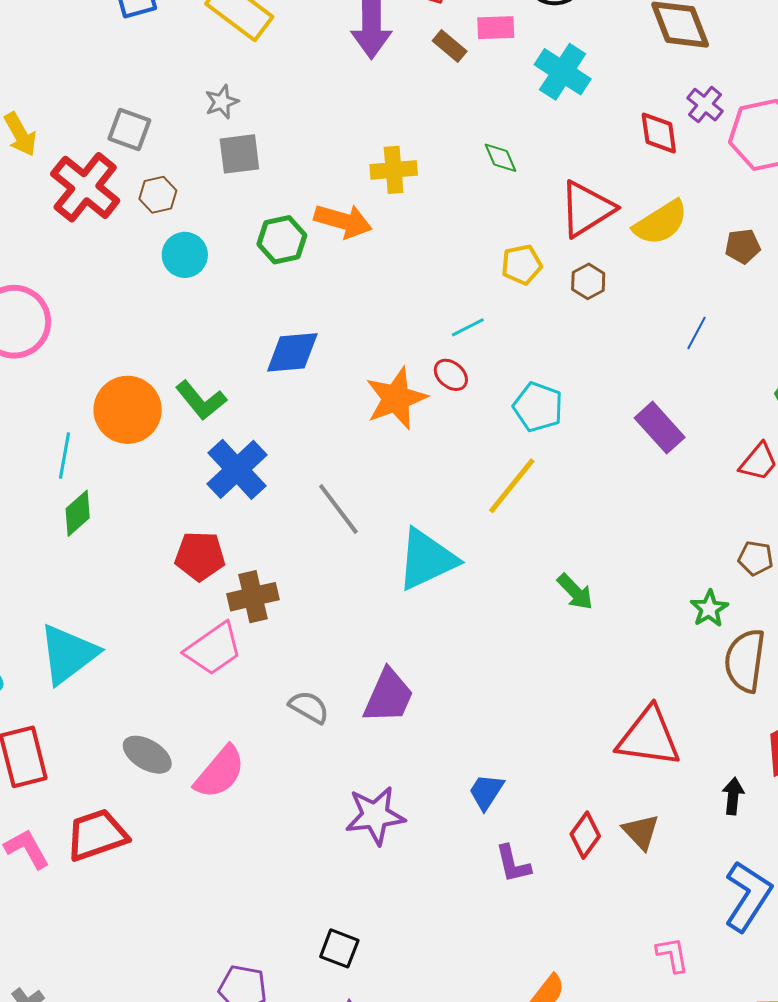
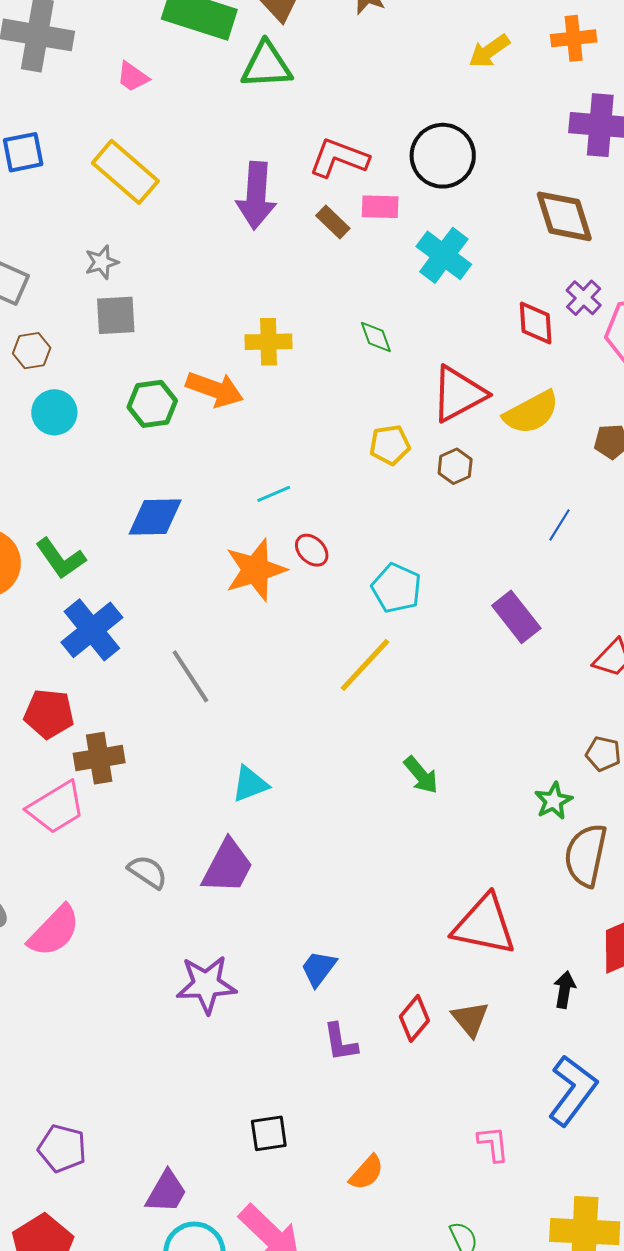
cyan line: (468, 327) -> (274, 494), moved
cyan triangle: (427, 559) -> (250, 784), moved, size x0.6
black square: (339, 948) -> (269, 1133), moved, turned -33

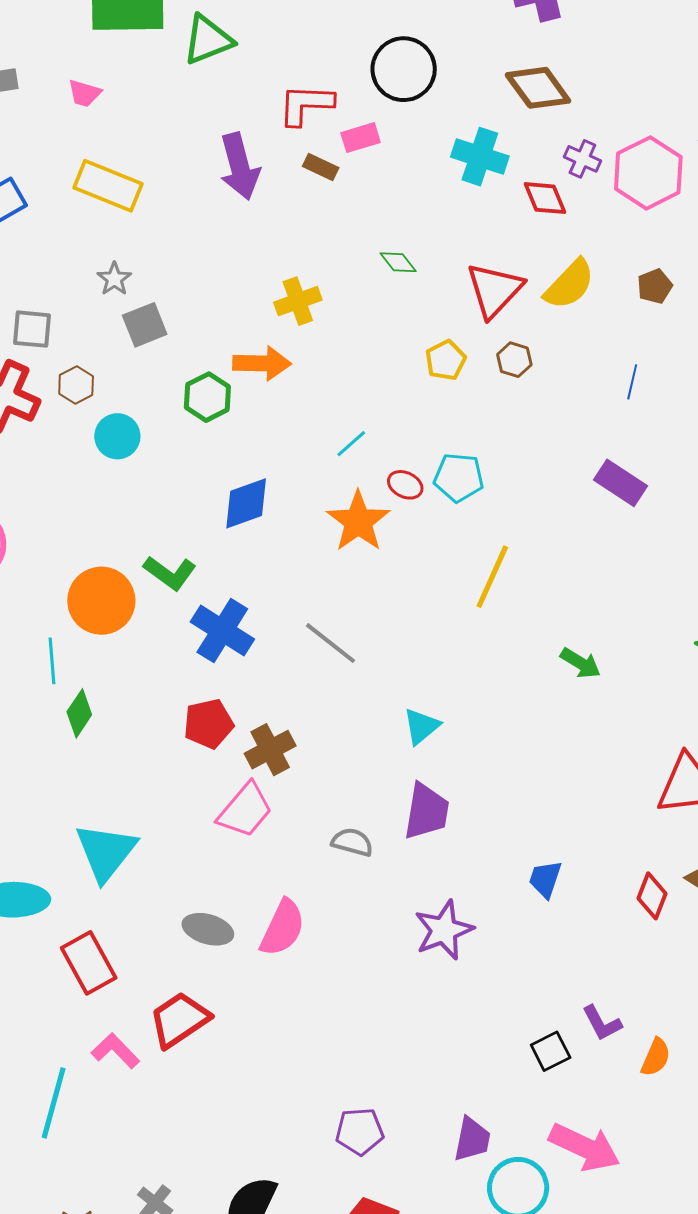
cyan cross: (444, 255) -> (480, 157), moved
cyan pentagon: (396, 588) -> (459, 478), moved
purple L-shape: (340, 1042) -> (602, 1023), moved

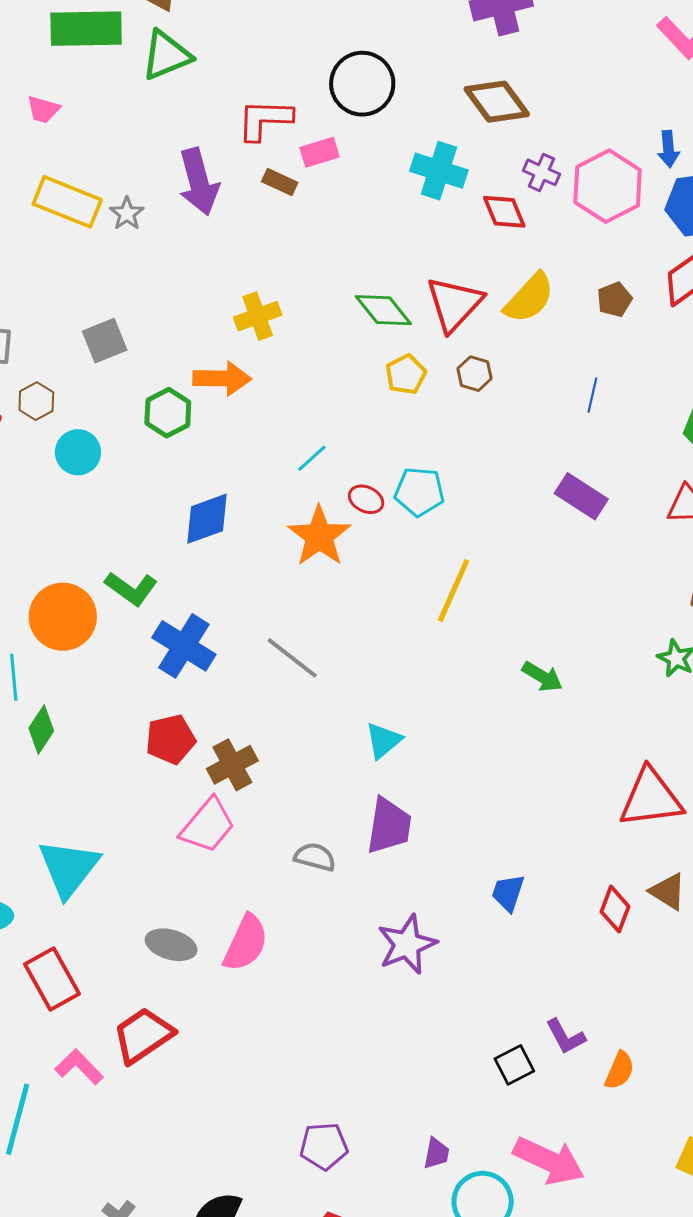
green diamond: (398, 262) -> (383, 310), moved, size x1.5
gray star: (114, 279) -> (127, 214), moved
purple trapezoid: (472, 1139) -> (436, 1153), size x0.7

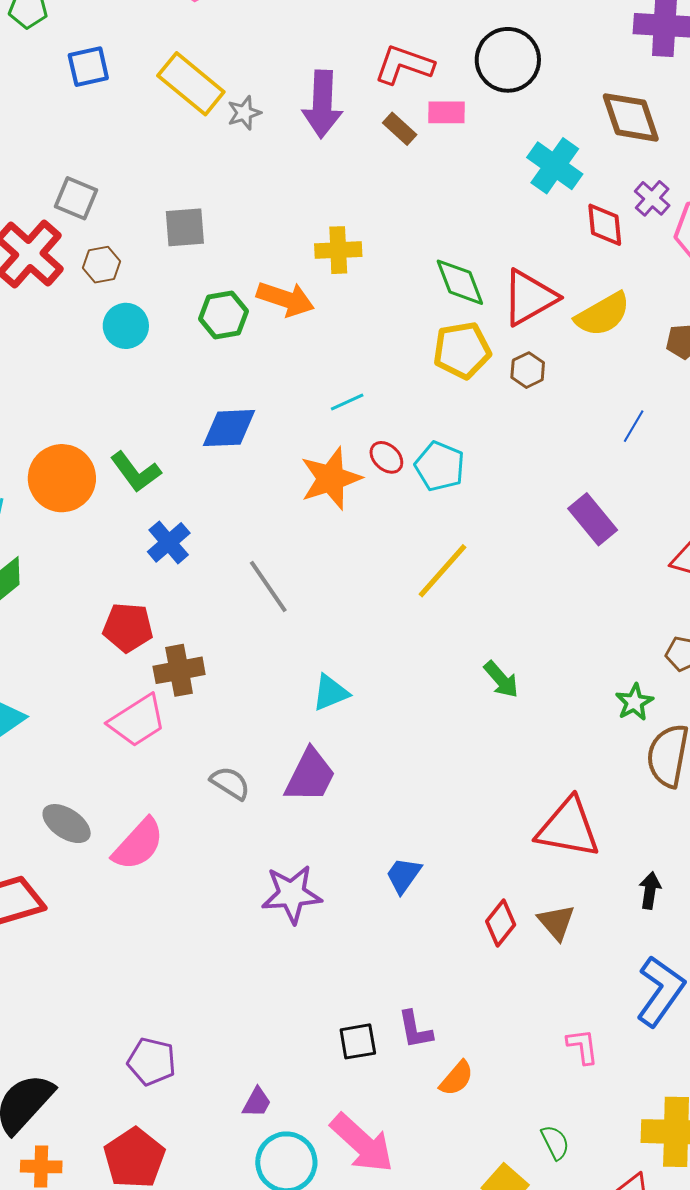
yellow pentagon: (406, 374) -> (462, 350), size x1.4
blue cross: (184, 646) -> (169, 542), size x0.7

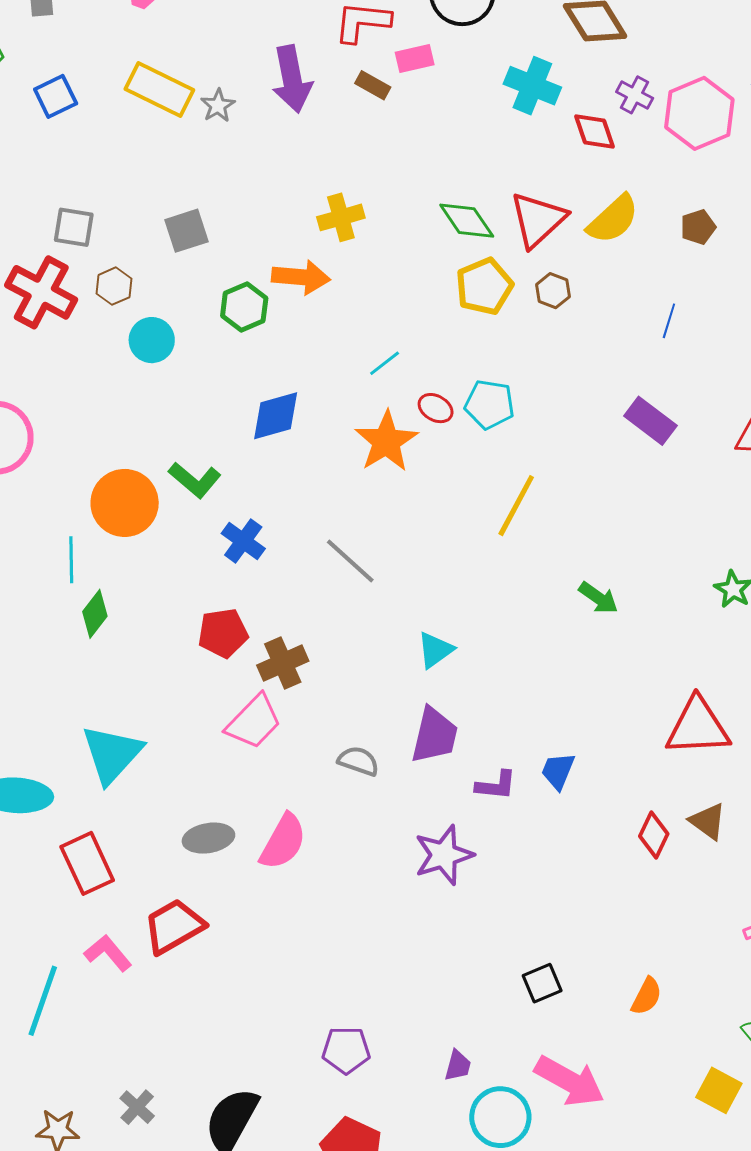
gray ellipse: (67, 824) -> (208, 838), turned -30
blue trapezoid: (404, 875) -> (558, 771), moved
purple L-shape: (415, 1030) -> (496, 785), moved, turned -60

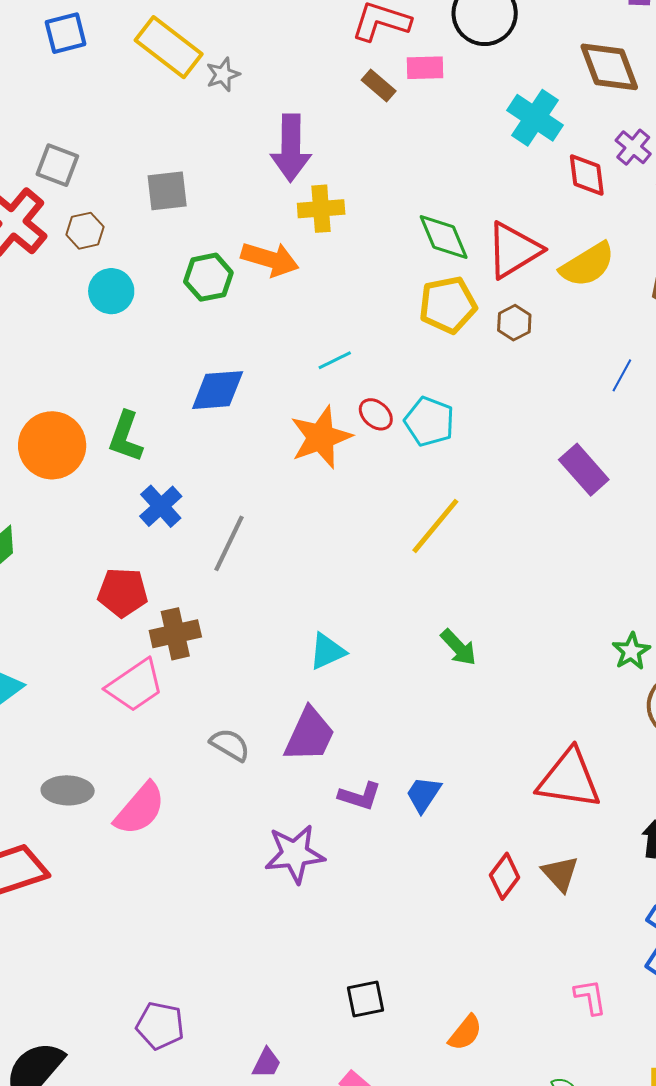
purple arrow: (292, 79) -> (291, 148), moved
green L-shape: (195, 480) -> (126, 437), turned 58
gray line: (350, 561) -> (229, 543), moved, turned 62
green arrow: (598, 598) -> (459, 647), moved

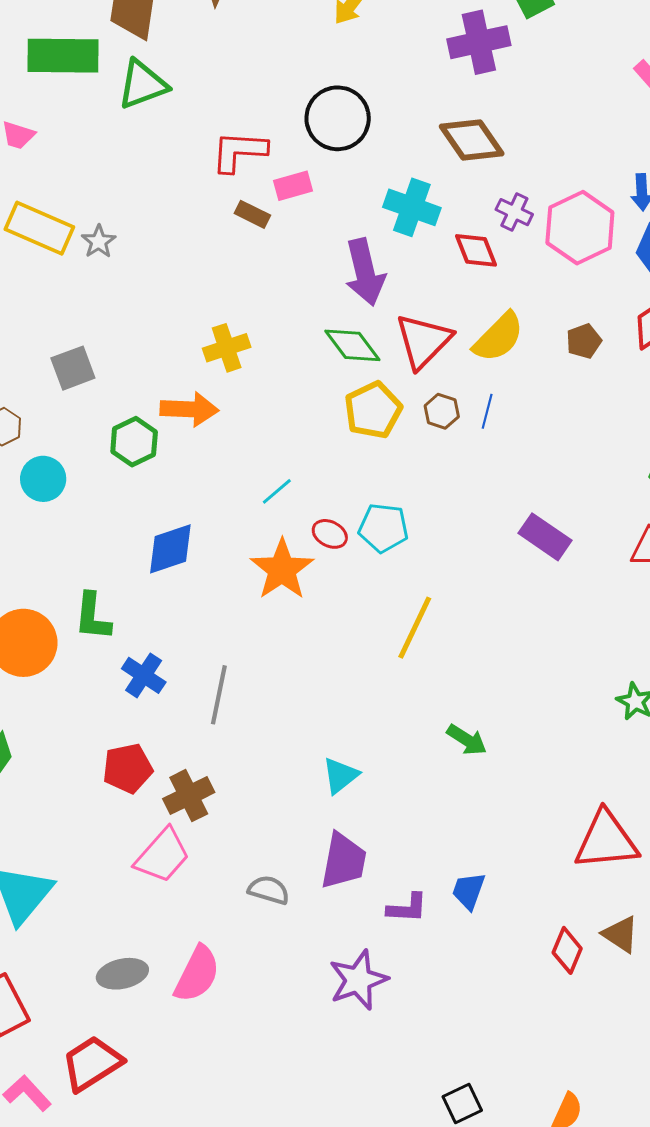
purple arrow: (291, 148) -> (365, 272), moved
blue line: (622, 375) -> (487, 411), moved

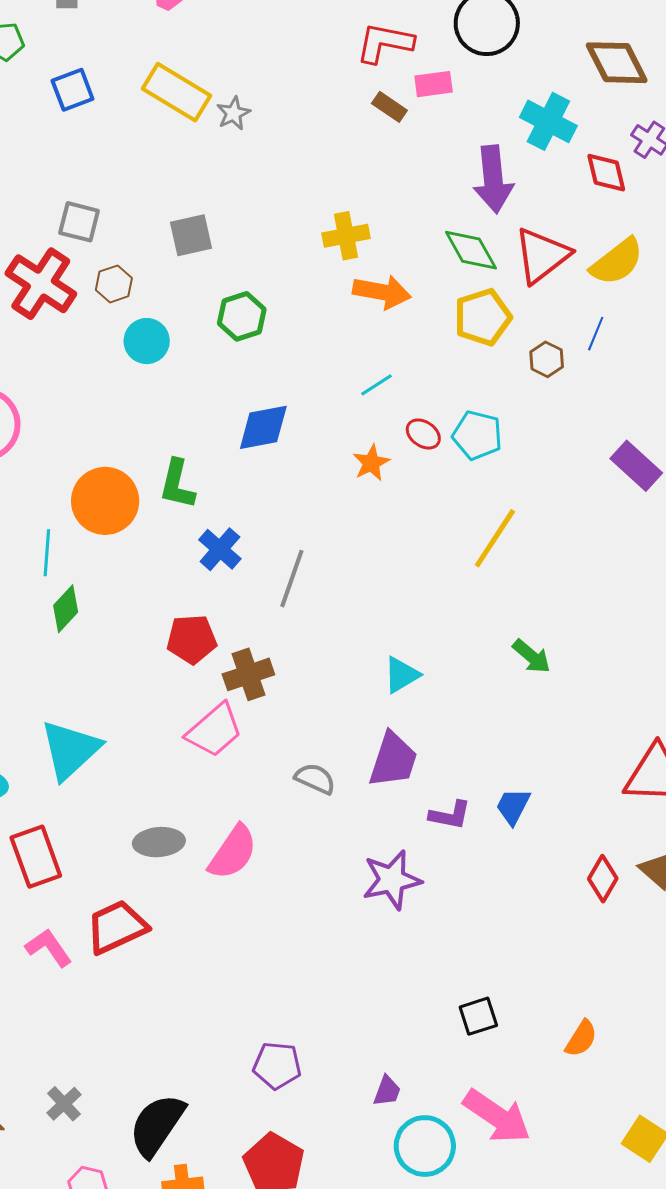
orange arrow: (189, 409) -> (382, 292), moved
brown hexagon: (442, 411) -> (547, 359), moved
orange star: (282, 569) -> (371, 463), size x0.6

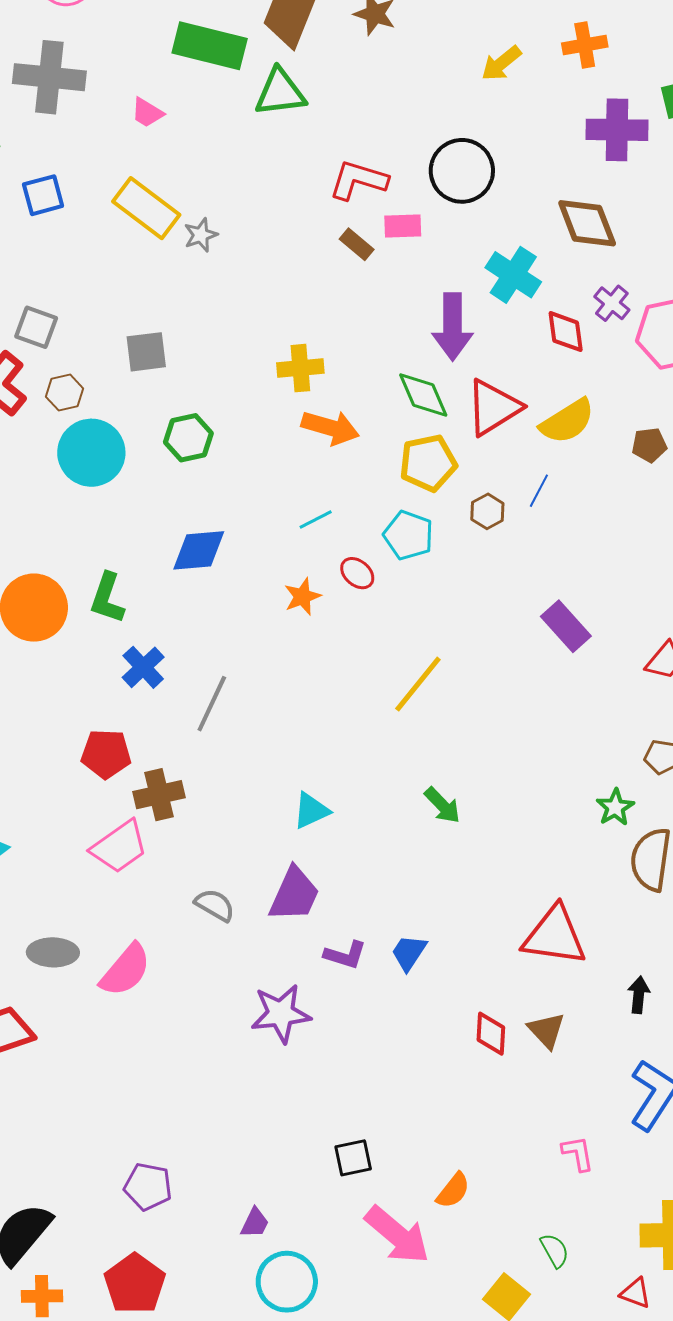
cyan circle: (147, 341) -> (91, 453), size x1.5
cyan pentagon: (477, 435) -> (408, 535), moved
red diamond: (603, 879) -> (491, 1034), turned -33
pink arrow: (497, 1116) -> (397, 1235), moved

